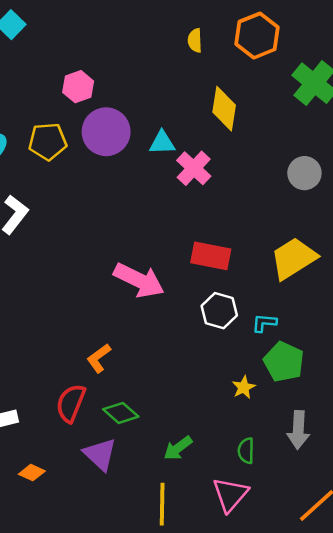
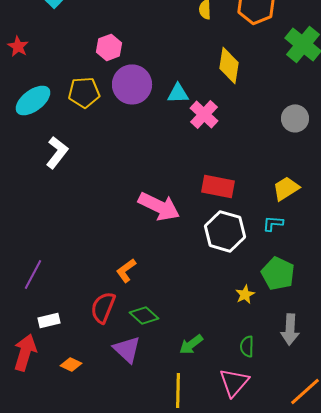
yellow trapezoid: (294, 258) -> (286, 188), size x0.7
white hexagon: (219, 311) -> (225, 231), size x1.4
cyan L-shape: (264, 323) -> (273, 223), moved

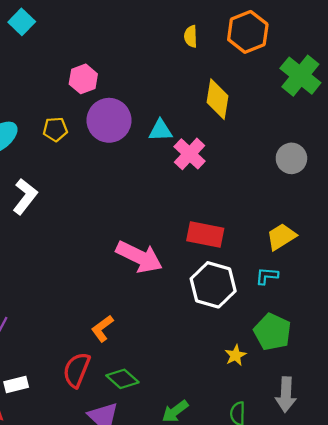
yellow pentagon: (84, 92) -> (55, 129), size x0.7

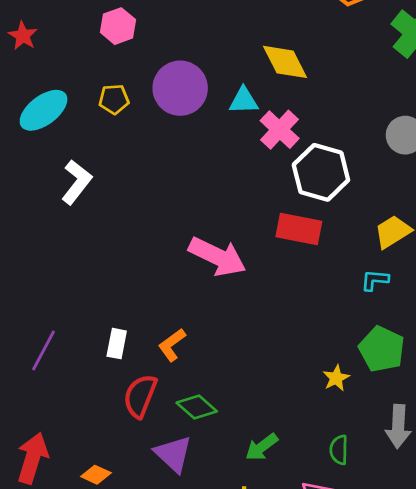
pink hexagon: (83, 79) -> (118, 26), moved
yellow diamond: (218, 99) -> (285, 62), moved, turned -36
white hexagon: (213, 285) -> (321, 172), moved
white rectangle: (16, 384) -> (117, 344), moved, turned -65

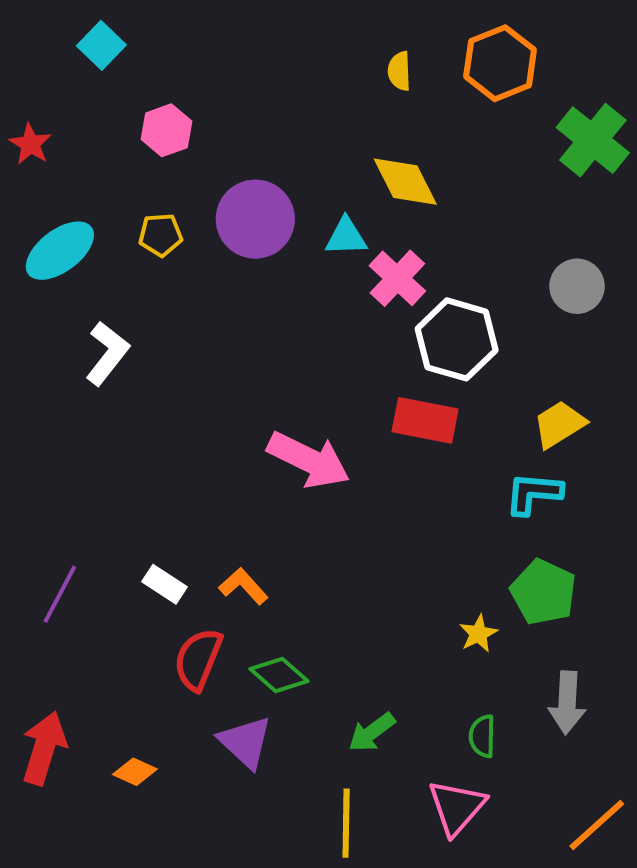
cyan L-shape: (375, 280) -> (534, 493), size x1.4
white rectangle: (117, 344) -> (165, 584), turned -68
orange L-shape: (172, 345) -> (243, 586), turned 84

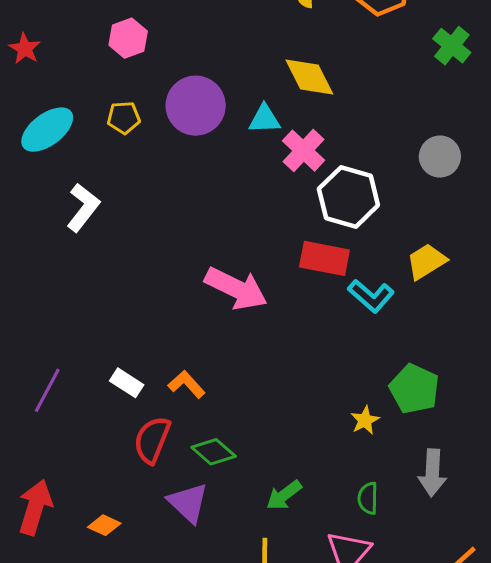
green cross: (593, 140) -> (452, 46), size x0.7
cyan L-shape: (534, 493) -> (371, 296), moved, turned -144

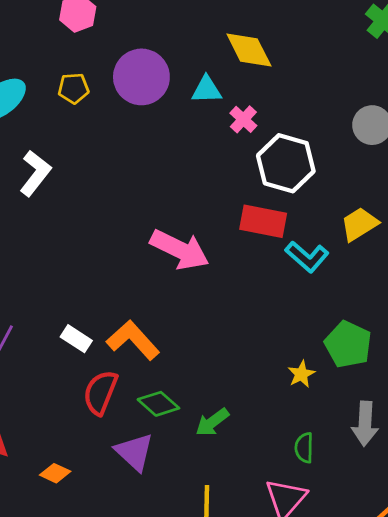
pink cross: (303, 151) -> (243, 119), size x0.7
orange L-shape: (187, 384) -> (133, 340), size x1.5
green arrow: (284, 495) -> (212, 422), moved

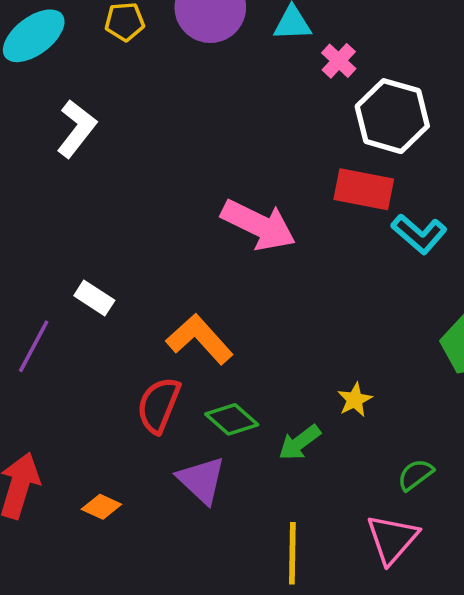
white rectangle: (76, 339) -> (94, 298), moved
yellow star: (301, 374) -> (355, 400), moved
green semicircle: (304, 448) -> (415, 475), turned 52

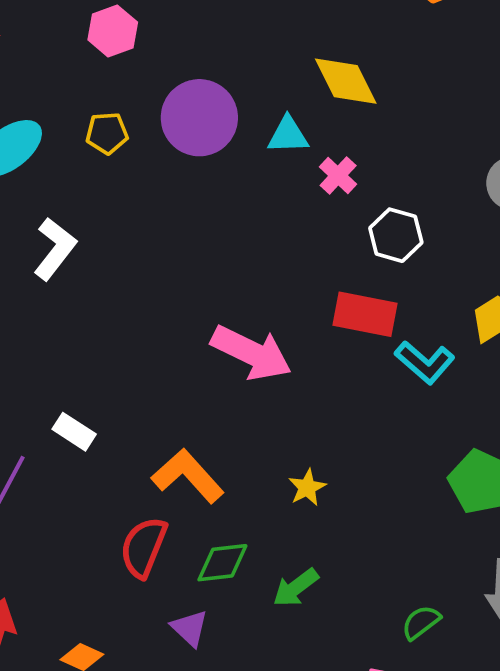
white hexagon: (392, 116) -> (396, 235), size x0.7
yellow star: (355, 400) -> (307, 488), moved
green diamond: (232, 419) -> (222, 563), turned -48
purple triangle: (201, 480) -> (190, 628), size x0.7

